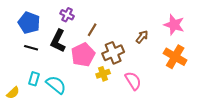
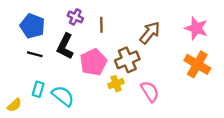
brown line: (92, 30) -> (101, 25), moved, turned -32
brown arrow: (142, 37) -> (150, 33), moved, size x1.5

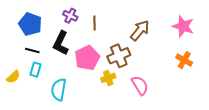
orange cross: (197, 64) -> (184, 60), size x0.7
cyan rectangle: (38, 89) -> (35, 70), moved
cyan semicircle: (63, 96) -> (59, 90), turned -120
yellow semicircle: (14, 105) -> (13, 77), moved

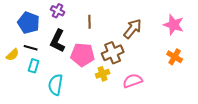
purple cross: (70, 16) -> (58, 11), moved
pink pentagon: (87, 58) -> (83, 55), turned 30
yellow semicircle: (13, 77) -> (13, 55), moved
pink semicircle: (140, 85) -> (133, 81), turned -78

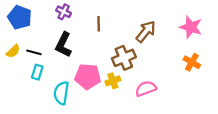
blue pentagon: (29, 23) -> (20, 17), moved
yellow semicircle: (13, 55) -> (13, 51), moved
pink pentagon: (83, 55) -> (88, 76), moved

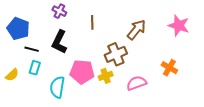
blue pentagon: (20, 17) -> (18, 29), moved
yellow semicircle: (13, 51) -> (12, 75), moved
orange cross: (192, 62) -> (169, 68), moved

